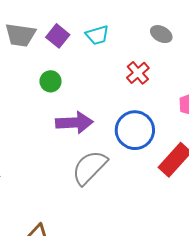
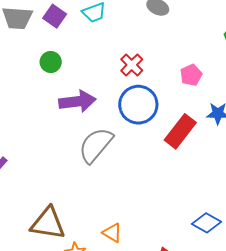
red cross: (138, 73) -> (132, 65), moved

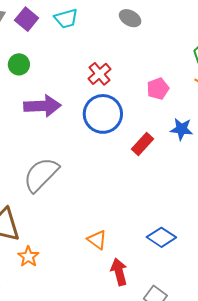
red rectangle: (180, 131) -> (142, 144), size x0.7
gray semicircle: (96, 145) -> (41, 175), moved
orange triangle: (112, 233) -> (97, 240), moved

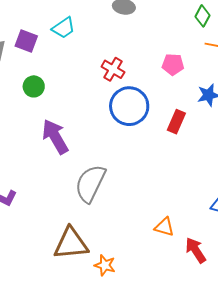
pink pentagon: (158, 89) -> (173, 64), turned -30
purple arrow: (42, 106) -> (55, 137), moved, turned -99

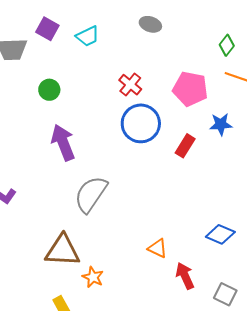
purple square: (26, 41) -> (47, 29), moved
pink pentagon: (173, 64) -> (190, 89), size x1.6

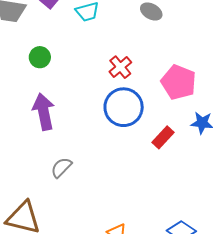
gray semicircle: (91, 194) -> (61, 168), size x0.6

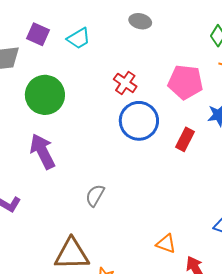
green circle: (40, 57) -> (45, 95), size x1.8
purple arrow: (44, 112) -> (42, 151), moved

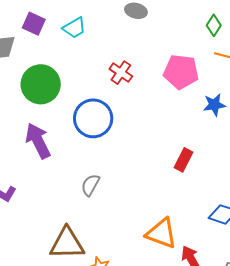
blue circle: (139, 121) -> (93, 118), moved
red rectangle: (185, 139) -> (184, 160), moved
orange triangle: (166, 244) -> (161, 233), size x1.6

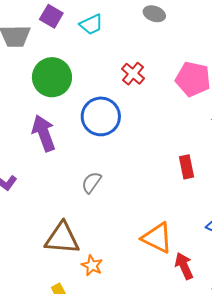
red rectangle: (184, 160) -> (187, 167), turned -45

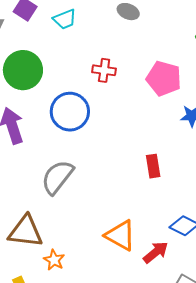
red cross: (133, 74) -> (104, 70), turned -35
gray semicircle: (91, 182) -> (57, 177), size x1.6
red arrow: (184, 266) -> (156, 252), moved, turned 72

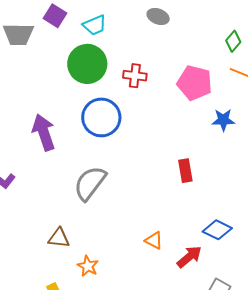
green circle: (23, 70) -> (87, 64), moved
brown triangle: (26, 231) -> (59, 238), size x0.6
orange triangle: (120, 235) -> (154, 240), size x0.6

